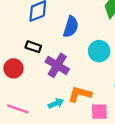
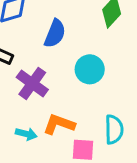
cyan arrow: (56, 103) -> (26, 134), turned 32

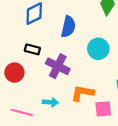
cyan arrow: (26, 134) -> (50, 102), moved

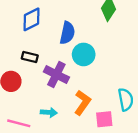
cyan circle: (98, 49) -> (84, 54), moved
orange L-shape: (82, 93) -> (82, 103), turned 115

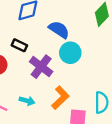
blue semicircle: (67, 33) -> (59, 30), turned -80

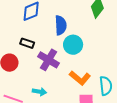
blue semicircle: (59, 30) -> (61, 25), turned 60
orange L-shape: (60, 98) -> (80, 78), moved, turned 90

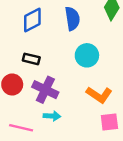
blue semicircle: (61, 25) -> (72, 19), moved
purple cross: (49, 60) -> (45, 90), moved

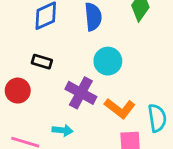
purple cross: (45, 90) -> (81, 93), moved

